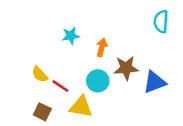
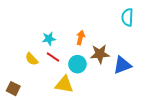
cyan star: (71, 36) -> (49, 39), moved
red line: (60, 86) -> (53, 57), moved
brown square: (42, 112) -> (13, 89), moved

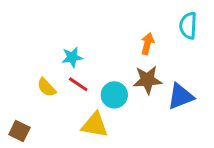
orange arrow: (80, 38) -> (147, 44), moved

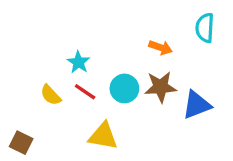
orange arrow: (147, 44) -> (161, 47), turned 95
cyan star: (72, 57) -> (79, 62), turned -30
cyan circle: (114, 95) -> (124, 88), moved

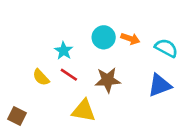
cyan semicircle: (205, 28) -> (166, 48), moved, turned 115
brown star: (161, 87) -> (108, 80), moved
cyan circle: (124, 88) -> (104, 37), moved

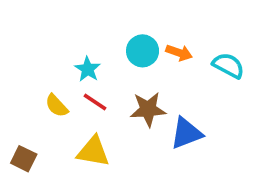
blue triangle: (160, 85) -> (186, 133), moved
yellow triangle: (84, 111) -> (93, 151), moved

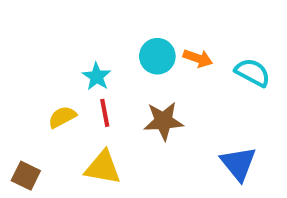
red line: (95, 102) -> (105, 113), turned 45
yellow semicircle: (57, 106) -> (62, 117), turned 105
blue triangle: (186, 133) -> (238, 164), moved, turned -48

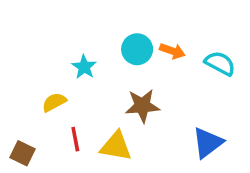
red line: (105, 113) -> (75, 139), moved
blue triangle: (238, 164) -> (208, 143), turned 32
yellow triangle: (103, 168) -> (116, 146), moved

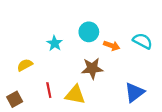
orange arrow: (172, 51) -> (112, 46), moved
yellow semicircle: (54, 102) -> (25, 65), moved
brown square: (22, 153) -> (15, 99), turned 35

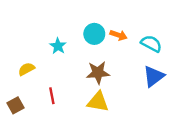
orange arrow: (112, 46) -> (119, 35), moved
blue triangle: (135, 92) -> (154, 76), moved
yellow triangle: (75, 95) -> (98, 102), moved

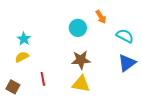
orange arrow: (119, 35) -> (101, 17), moved, turned 40
cyan star: (58, 46) -> (24, 39), moved
brown square: (16, 105) -> (13, 87), turned -32

